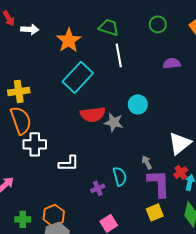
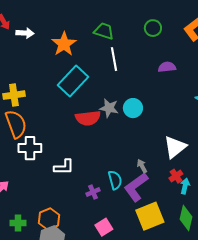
gray star: (114, 122) -> (109, 108), moved
purple L-shape: (159, 183) -> (136, 187), moved, turned -124
yellow square: (155, 212) -> (150, 216), size x1.6

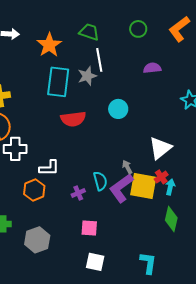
cyan rectangle: (73, 81) -> (58, 82), turned -36
gray star: (109, 108) -> (87, 76), moved, turned -30
yellow square: (150, 216) -> (143, 186), moved, turned 32
orange hexagon: (49, 219) -> (34, 190), moved
pink square: (104, 227) -> (89, 228), turned 36

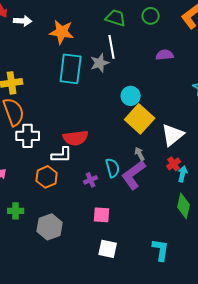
green trapezoid: (89, 32) -> (116, 18), moved
orange star: (49, 45) -> (62, 32), turned -30
red semicircle: (73, 119) -> (76, 138), moved
yellow square: (143, 186) -> (140, 119), moved, turned 32

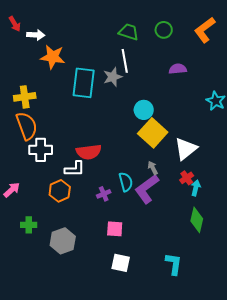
orange star: (62, 32) -> (53, 57), moved

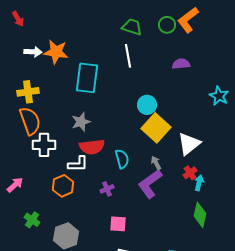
orange L-shape: (205, 30) -> (188, 20), moved
white arrow: (36, 35) -> (33, 52), moved
gray star: (113, 77) -> (81, 122), moved
cyan semicircle: (126, 182) -> (122, 159), moved
green cross: (29, 225) -> (32, 220), turned 35

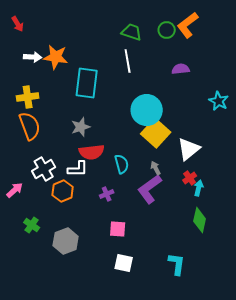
cyan circle: (147, 105) -> (147, 110), size x1.6
white cross: (44, 145) -> (44, 169), moved, turned -30

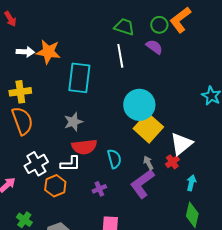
purple semicircle: (181, 69) -> (154, 47), moved, turned 42
red cross: (190, 178) -> (172, 162), moved

